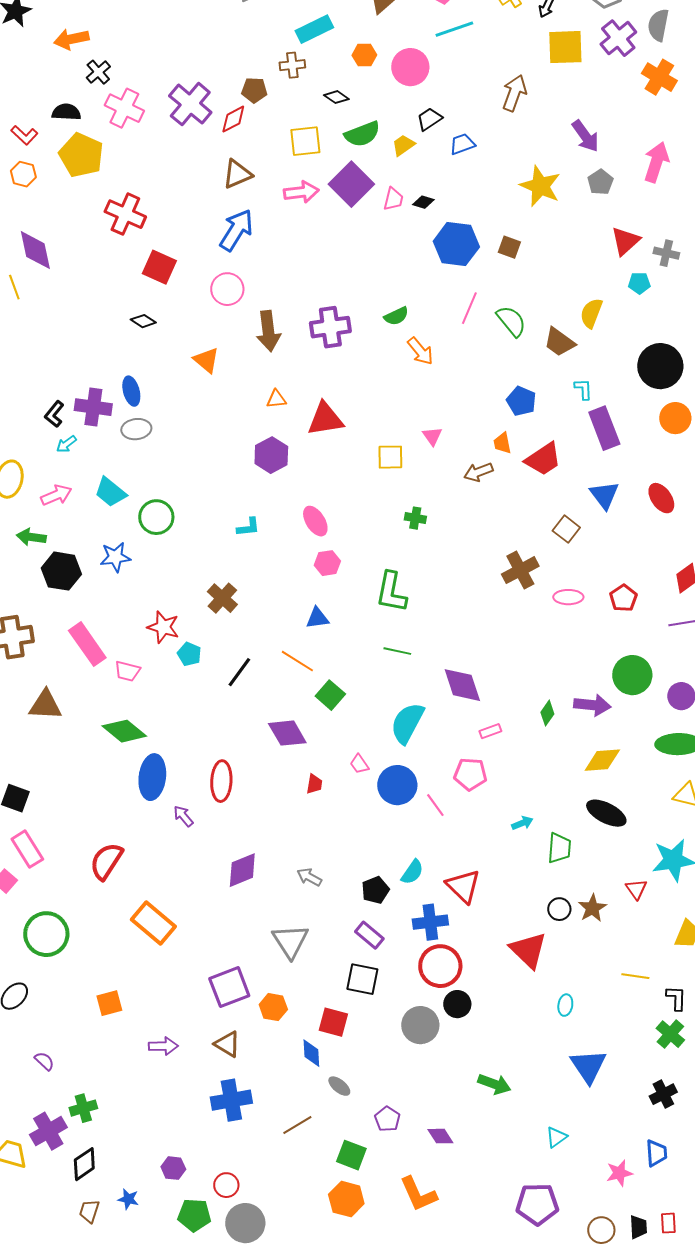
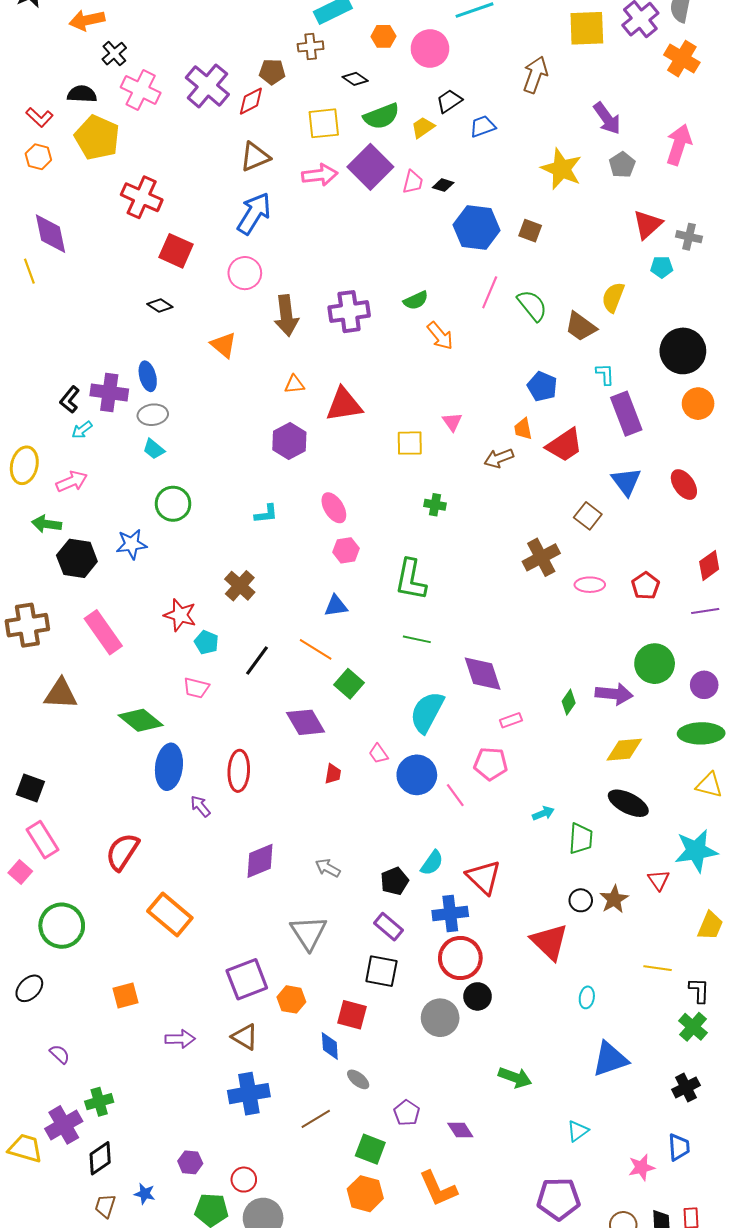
cyan trapezoid: (110, 492) -> (154, 449), moved, size x0.7
pink trapezoid: (127, 671) -> (196, 688), moved
blue triangle: (588, 1066) -> (610, 1059), turned 45

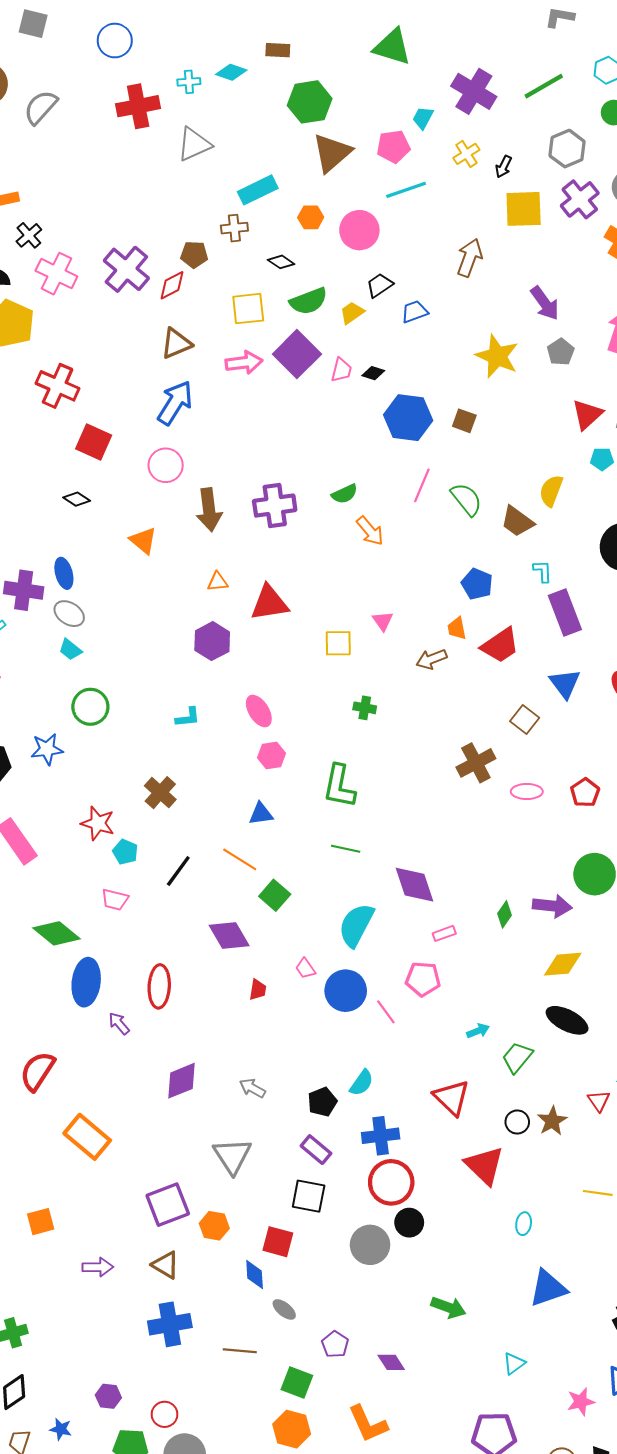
gray ellipse: (153, 415) -> (69, 614), turned 40
green trapezoid: (581, 839) -> (517, 1057), turned -144
red triangle: (484, 877) -> (452, 1098), moved
brown line: (316, 1119) -> (240, 1351), turned 36

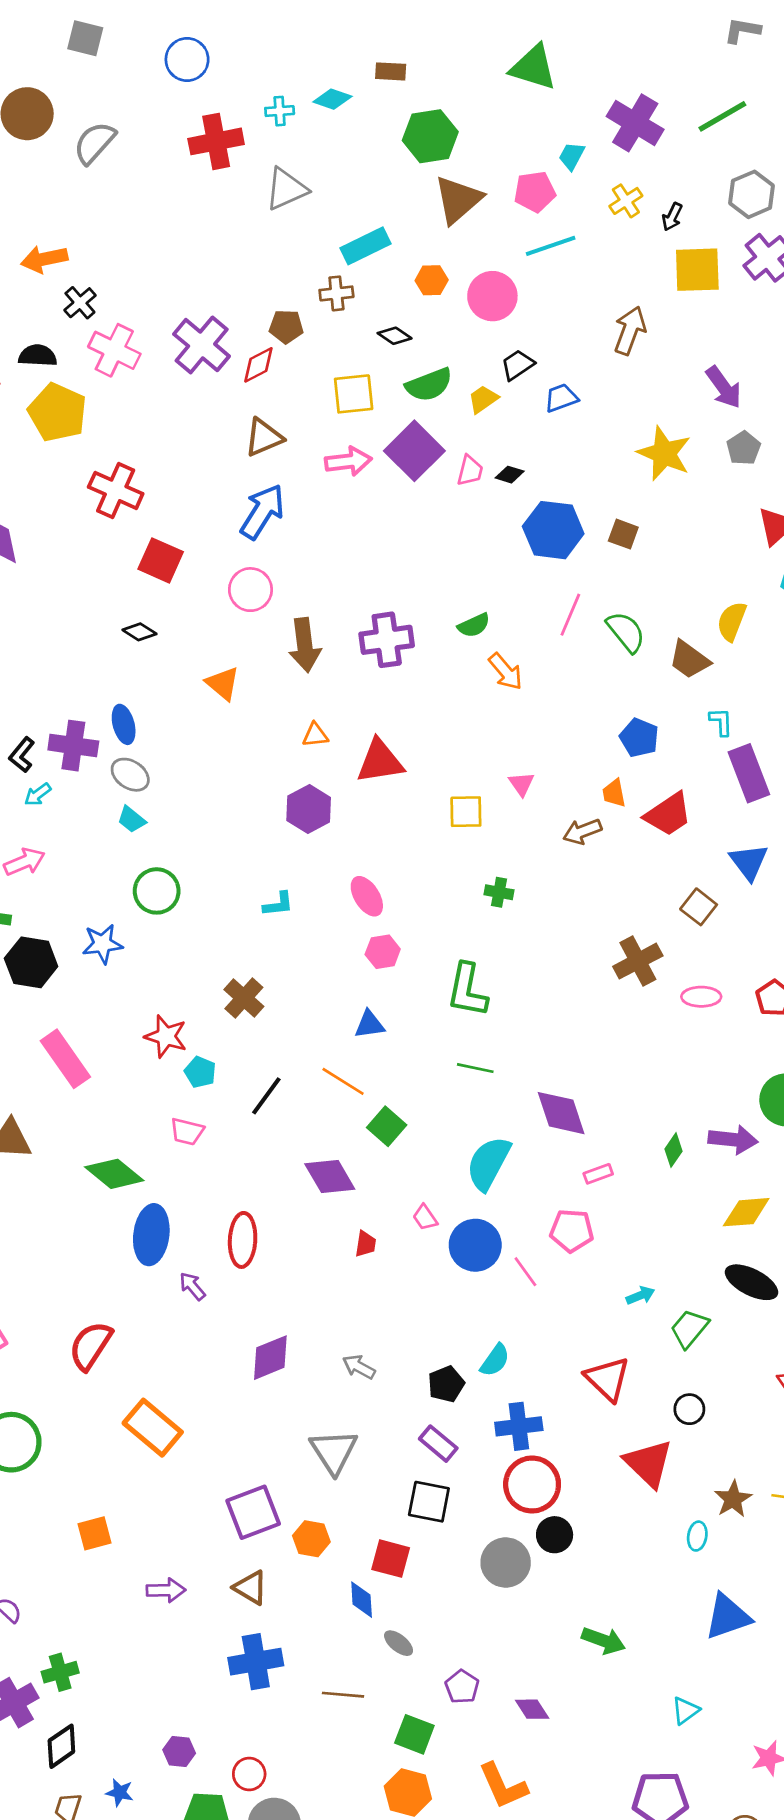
brown star: (552, 1121) -> (733, 1499), moved

